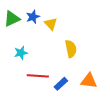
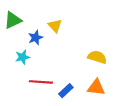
blue star: (33, 17) -> (36, 38), moved
yellow semicircle: (71, 49) -> (97, 57), moved, turned -60

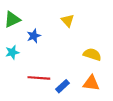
yellow triangle: (55, 26) -> (68, 21), moved
cyan star: (23, 57) -> (12, 52), moved

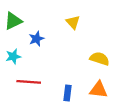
red line: (39, 78) -> (29, 82), moved
blue rectangle: (62, 86) -> (67, 93), turned -40

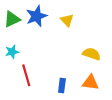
blue star: (36, 39) -> (36, 16), moved, size x1.5
red line: (29, 82) -> (26, 75), turned 70

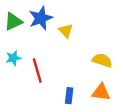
yellow triangle: (67, 20) -> (66, 31), moved
red line: (26, 75) -> (37, 71), moved

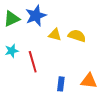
yellow triangle: (66, 31) -> (55, 35), moved, turned -32
yellow semicircle: (102, 60) -> (77, 36), moved

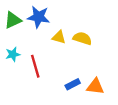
blue star: (36, 16) -> (38, 17), turned 30
blue rectangle: (61, 84) -> (73, 84), moved, turned 56

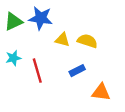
blue rectangle: (73, 84) -> (77, 71), moved

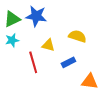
yellow triangle: (62, 40) -> (48, 45), moved
cyan star: (13, 58) -> (12, 40), moved

